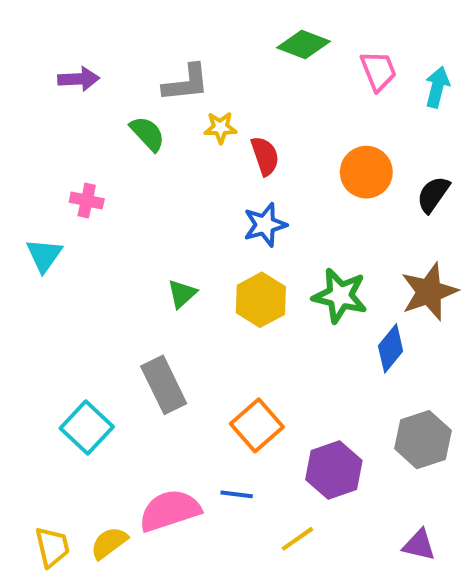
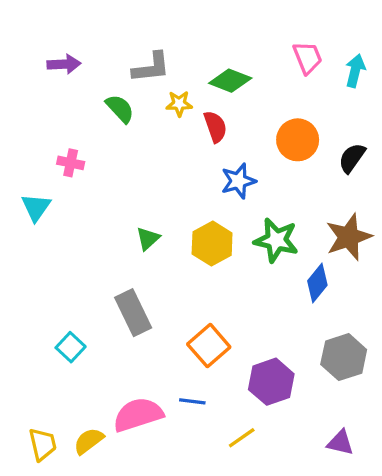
green diamond: (303, 44) -> (230, 81), moved
blue star: (265, 225) -> (238, 181), moved
cyan square: (87, 427) -> (71, 347), size x0.7

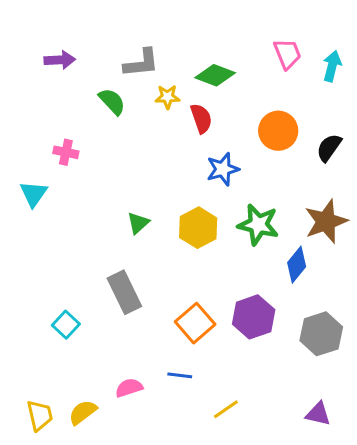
purple hexagon: (271, 382) -> (254, 317), moved
pink semicircle: (138, 415) -> (129, 388), size x0.6

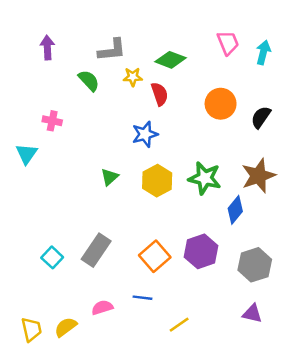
purple arrow: (60, 60) -> (47, 48), turned -90
blue star: (223, 169) -> (145, 134), moved
gray rectangle: (124, 292) -> (96, 250), moved, turned 60
purple triangle: (318, 414) -> (252, 314), moved

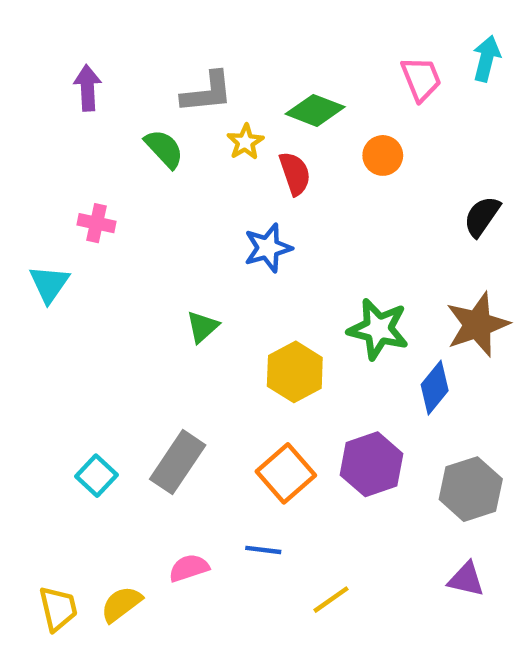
cyan arrow: (263, 52) -> (486, 59), moved
yellow star: (133, 77) -> (245, 142), turned -30
orange circle: (221, 104) -> (383, 155), moved, size x0.7
yellow hexagon: (157, 181) -> (295, 372), moved

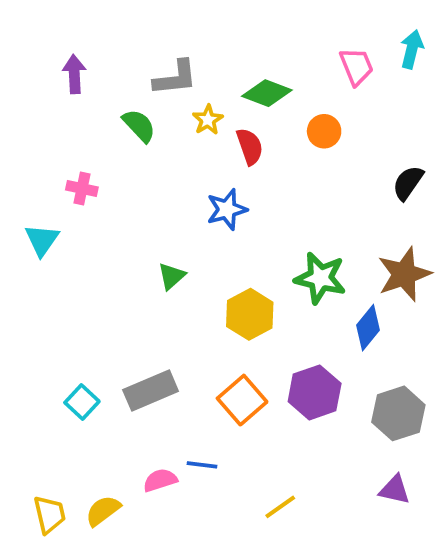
gray rectangle: (178, 462) -> (151, 391), turned 33
blue line: (263, 550) -> (202, 465), moved

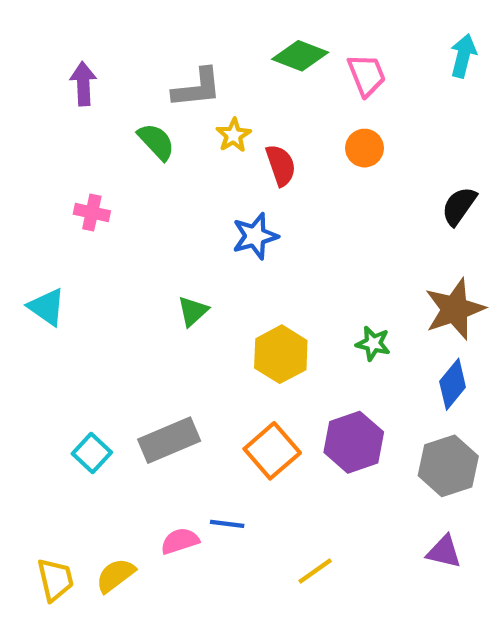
pink trapezoid: (356, 66) -> (367, 75), moved
green diamond: (267, 93) -> (300, 56), moved
cyan triangle: (42, 240) -> (47, 307), moved, turned -30
green star: (320, 278) -> (373, 343), moved, size x0.6
blue diamond: (368, 328) -> (453, 384), moved

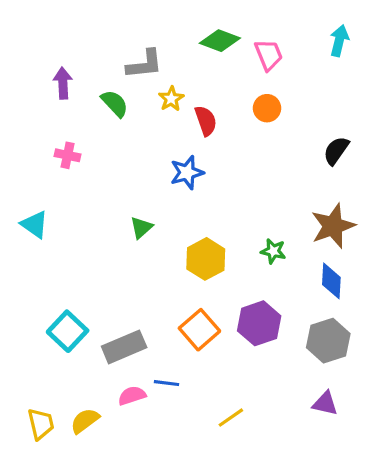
purple arrow: (83, 84) -> (63, 83), moved
blue diamond: (453, 384) -> (331, 281), turned -36
gray rectangle: (169, 440) -> (124, 347), moved
cyan square: (92, 453) -> (68, 331), size x1.4

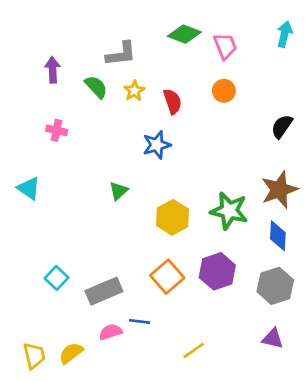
yellow star: (171, 99) -> (134, 91), moved
green star: (273, 251) -> (229, 211), size x1.8
cyan square: (68, 331) -> (57, 278), size x0.7

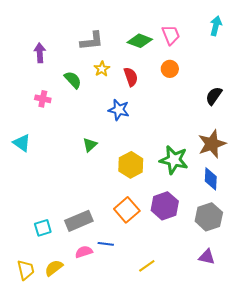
green diamond: (184, 34) -> (140, 41), moved
green semicircle: (96, 87) -> (73, 80), moved
blue star: (157, 145) -> (119, 110), turned 30
cyan square: (57, 278) -> (43, 228), moved, turned 30

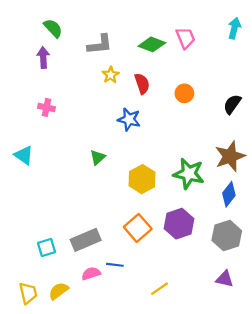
orange circle: (170, 69) -> (184, 93), moved
green semicircle: (73, 80) -> (53, 28), moved
blue diamond: (211, 179) -> (229, 194), turned 35

